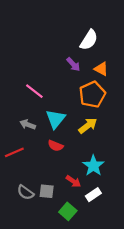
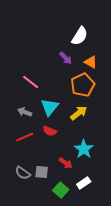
red line: (14, 152) -> (25, 137), moved
white rectangle: (93, 195) -> (84, 183), moved

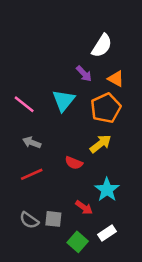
pink line: (31, 82) -> (24, 104), moved
cyan triangle: (50, 107) -> (64, 100), moved
red semicircle: (50, 131) -> (74, 163), moved

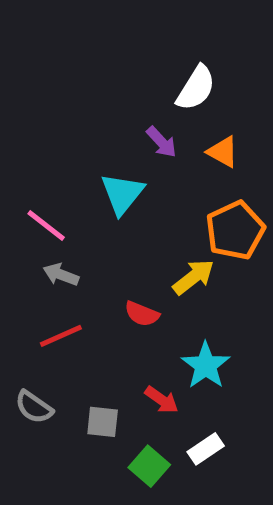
pink line: (24, 104) -> (46, 225), moved
orange pentagon: (106, 108) -> (235, 230), moved
gray semicircle: (29, 220) -> (34, 407), moved

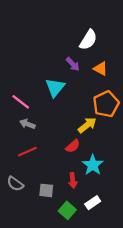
red semicircle: (142, 314) -> (73, 146), moved, turned -64
red arrow: (162, 400) -> (73, 180), turned 48

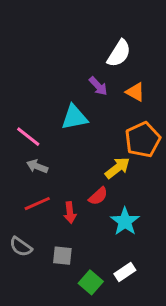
cyan triangle: (55, 87) -> (74, 117), turned 40
red arrow: (73, 180) -> (70, 212), moved

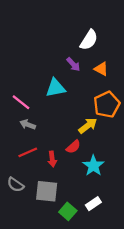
gray square: (62, 256) -> (47, 191), size x1.5

